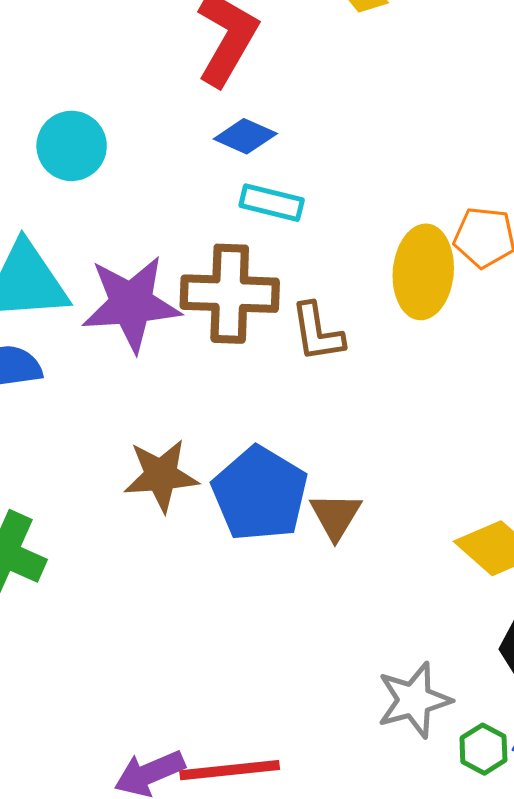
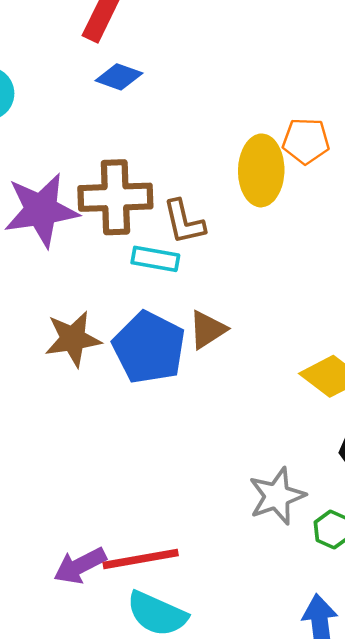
cyan rectangle: (272, 203) -> (155, 259), moved
brown triangle: (336, 516) -> (207, 330), moved, turned 30

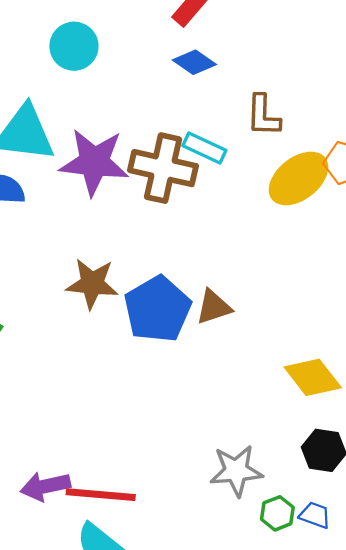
yellow ellipse: (261, 170) -> (299, 178), turned 36
brown L-shape: (184, 222) -> (263, 116), moved
cyan rectangle: (155, 259) -> (204, 148), moved

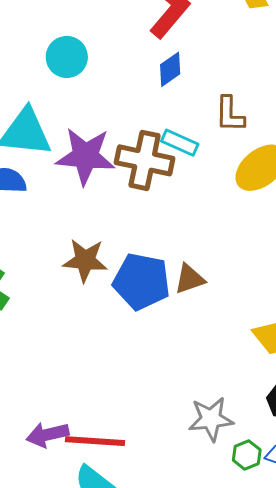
blue diamond: (194, 62) -> (170, 69), turned -69
blue pentagon: (158, 309) -> (142, 281), turned -30

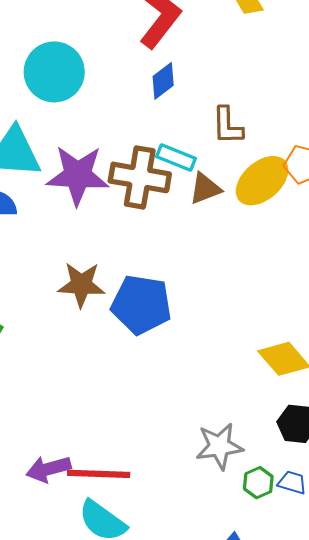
cyan circle: (67, 57) -> (54, 72), size x1.4
brown triangle: (190, 279) -> (205, 189), moved

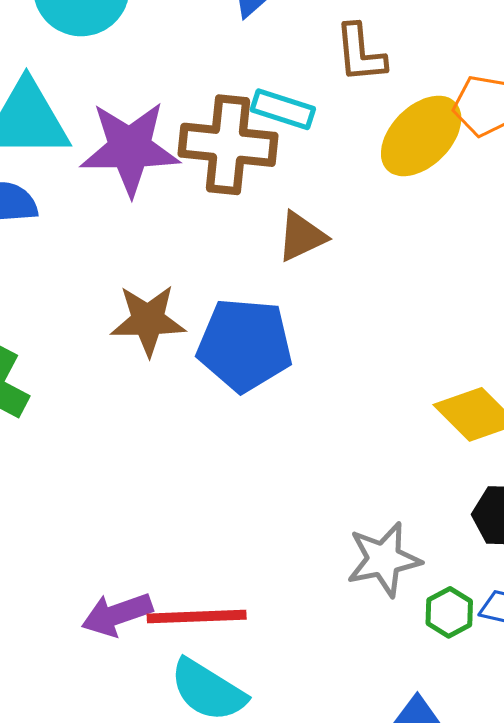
brown triangle: (205, 189) -> (302, 236), moved

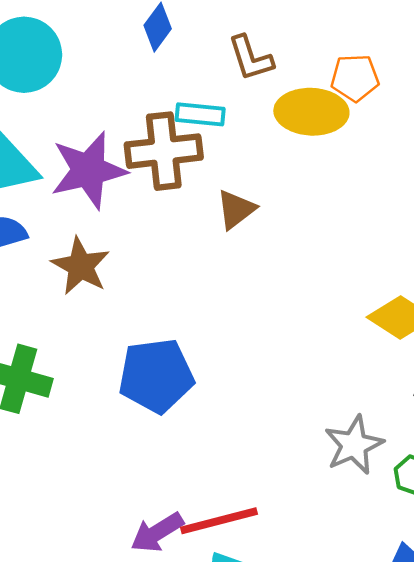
yellow ellipse: (421, 136) -> (311, 112), turned 60
brown star: (148, 320) -> (81, 266), moved, turned -30
blue pentagon: (245, 345) -> (156, 376), moved

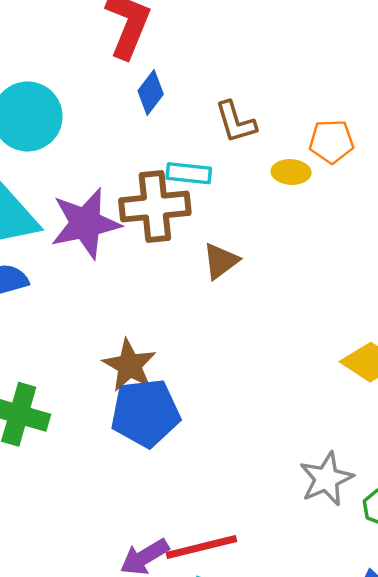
yellow ellipse: (311, 112) -> (291, 172), size x0.6
brown star: (81, 266) -> (129, 365), moved

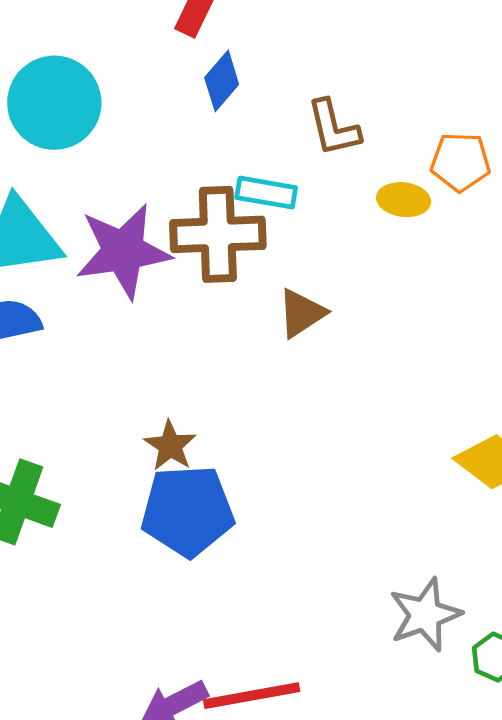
brown star: (129, 365) -> (170, 446), size x0.7

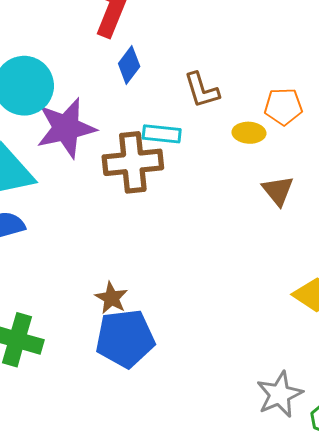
purple star: (123, 251) -> (66, 128), moved
brown triangle: (302, 313) -> (278, 191), moved, turned -32

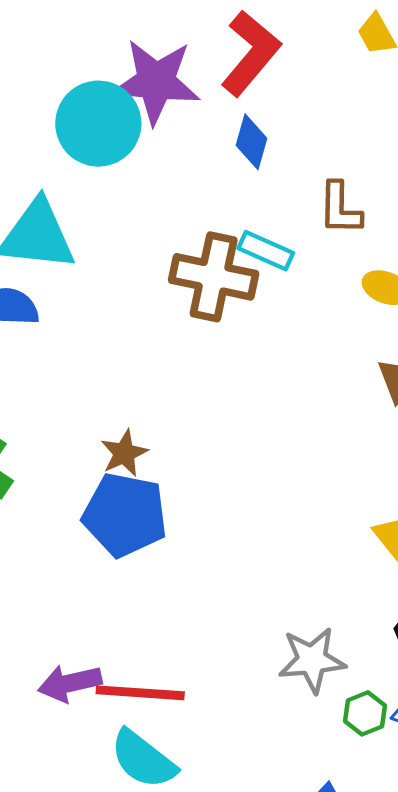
blue diamond: (129, 65) -> (251, 142), turned -39
purple star: (66, 128) -> (156, 82), moved

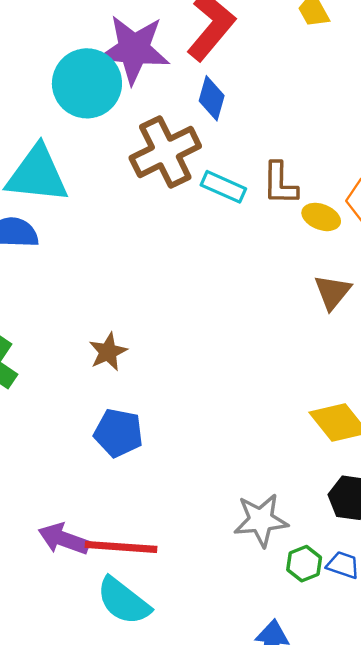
brown L-shape: (340, 208) -> (280, 184), moved
brown cross: (214, 277) -> (165, 152), moved, turned -38
blue pentagon: (125, 515) -> (118, 433), moved, size x0.7
purple arrow: (70, 683) -> (64, 539), turned 33

